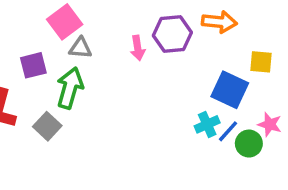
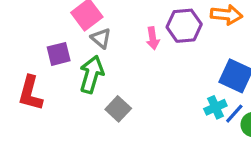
gray triangle: (80, 48) -> (101, 38), turned 35
gray square: (47, 126) -> (118, 109), moved

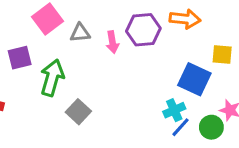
gray triangle: (101, 38) -> (80, 33), moved, turned -45
blue line: (234, 114) -> (180, 127), moved

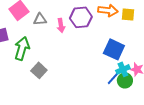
yellow square: (222, 55) -> (128, 14), moved
cyan cross: (174, 110) -> (123, 69), moved
blue line: (180, 127) -> (113, 78), moved

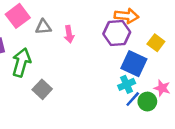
yellow square: (128, 14) -> (156, 43), moved, turned 32
purple hexagon: (81, 17) -> (117, 33), moved
cyan cross: (123, 69) -> (127, 84), moved

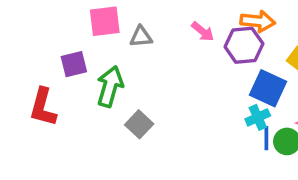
pink square: (18, 16) -> (105, 21), turned 30
pink arrow: (69, 34) -> (203, 32), moved, turned -42
blue line: (133, 99) -> (266, 138), turned -42

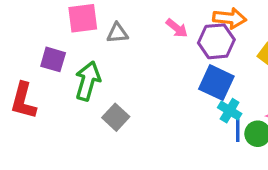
purple square: (74, 64) -> (53, 59), turned 30
blue square: (268, 88) -> (216, 83), moved
cyan cross: (258, 117) -> (230, 111), turned -35

